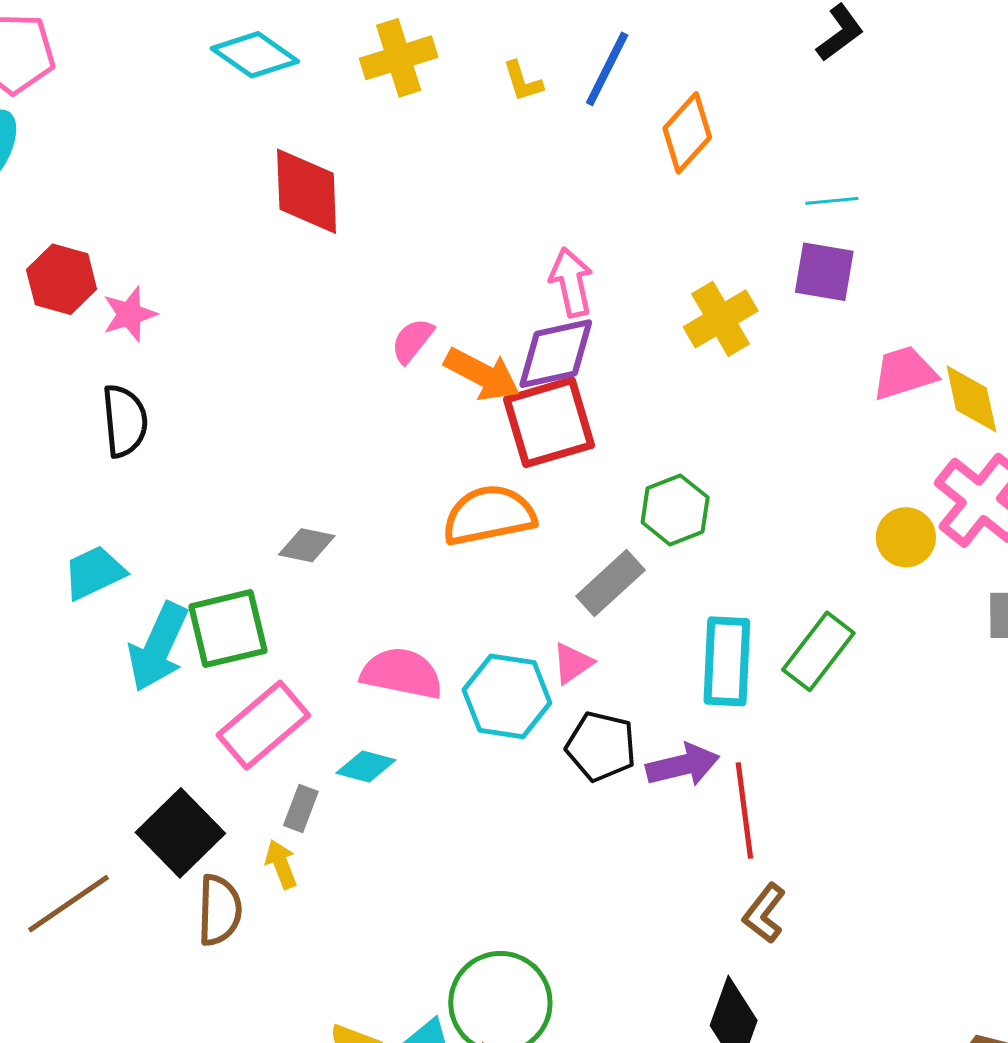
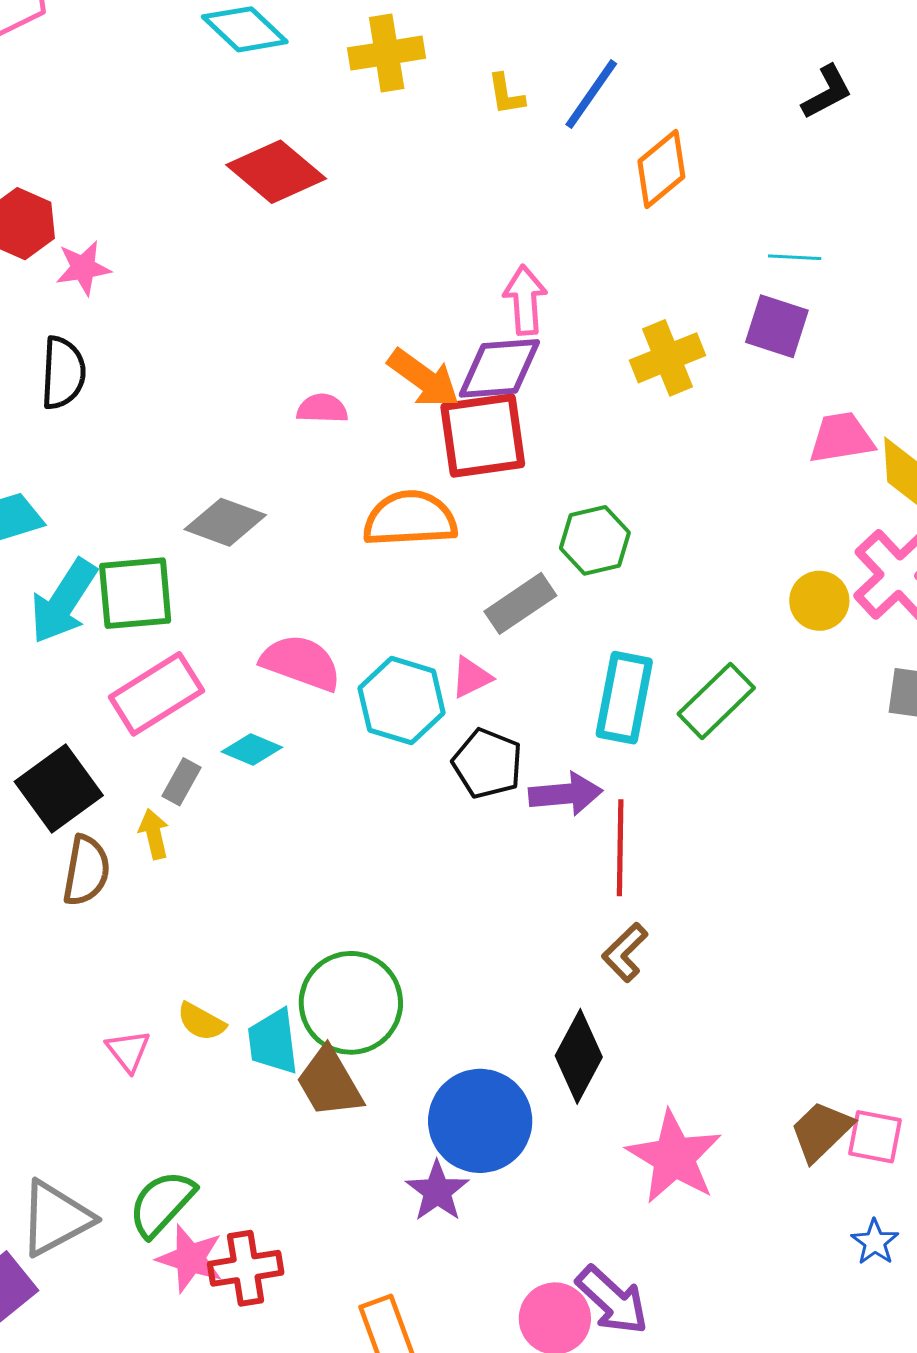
red diamond: (307, 191) -> (276, 172), turned -56
pink semicircle: (412, 341) -> (322, 408), moved, turned 45
gray diamond: (307, 545) -> (225, 522), size x1.4

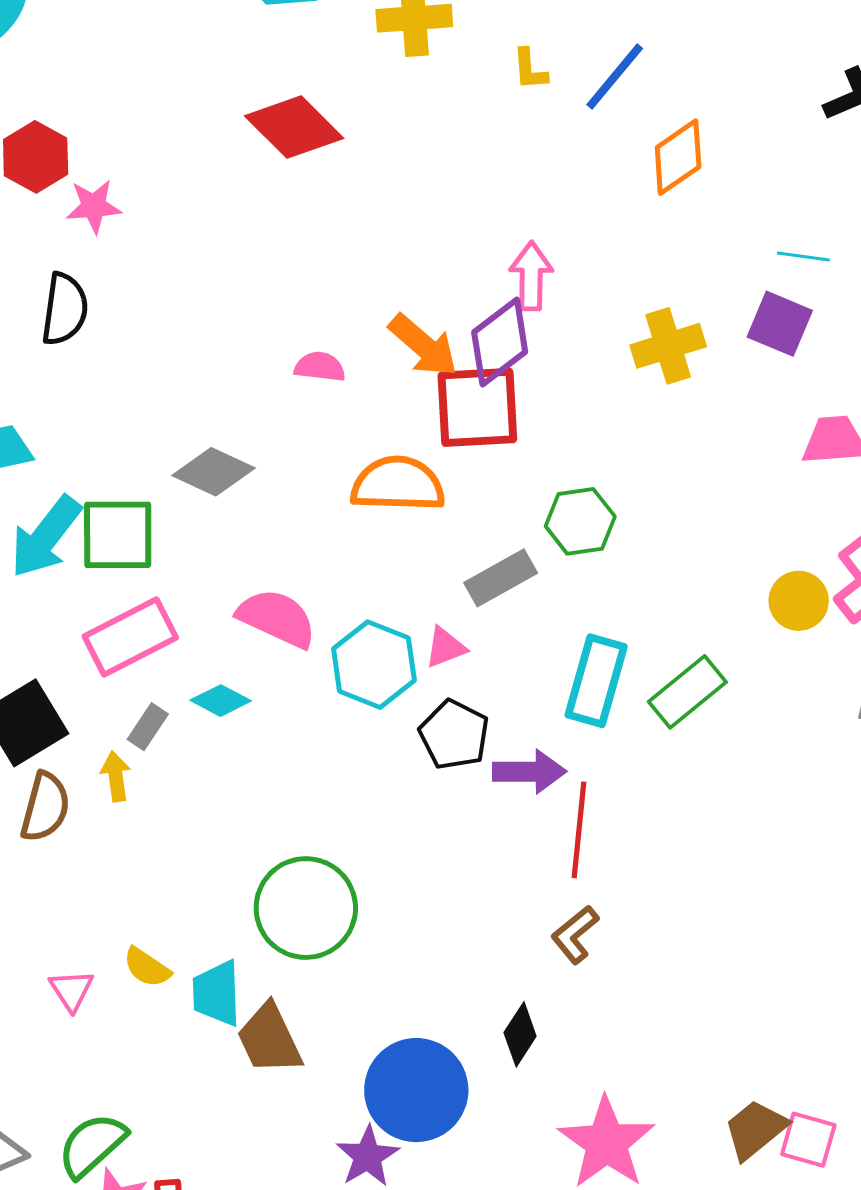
purple diamond: (499, 368) -> (500, 342), turned -38
green circle: (351, 1003) -> (306, 908), moved
black diamond: (579, 1056) -> (520, 1034), size x0.7

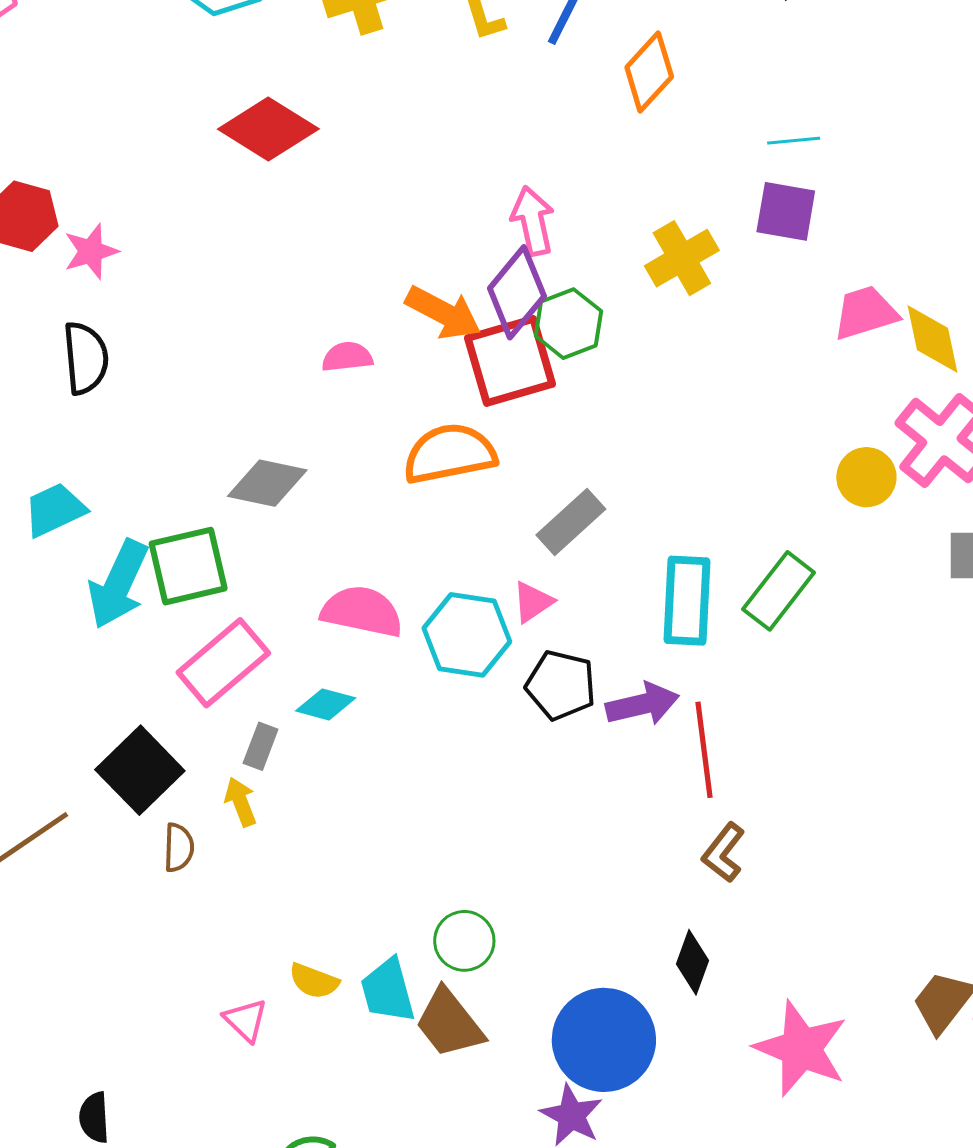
green hexagon: (580, 521) -> (568, 324), moved
brown semicircle: (45, 807) -> (179, 848), size x0.7
green circle: (306, 908) -> (464, 941), moved, size x0.6

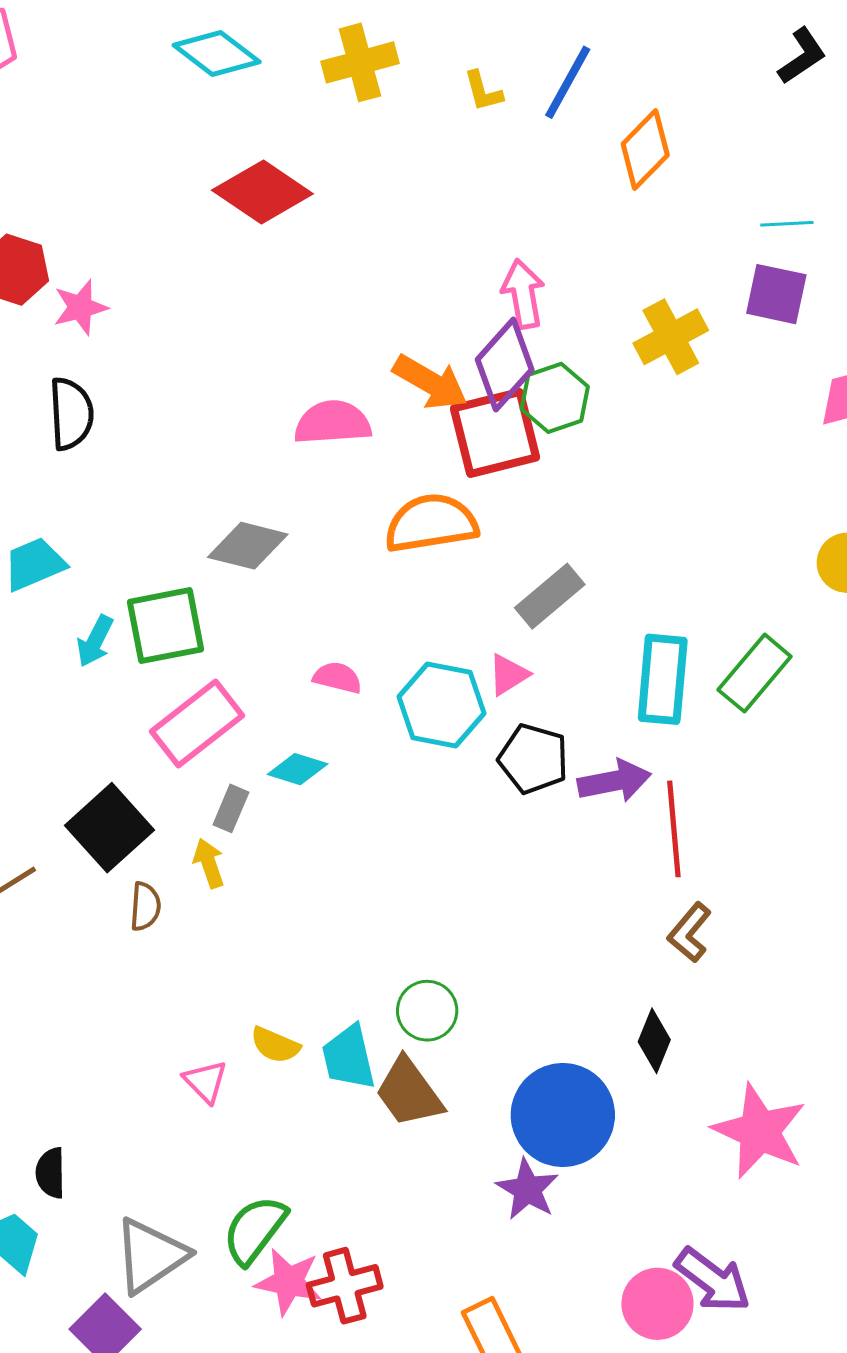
pink semicircle: (347, 357) -> (333, 423), size x1.5
cyan arrow: (118, 584) -> (95, 641), size x0.6
pink semicircle: (362, 611) -> (337, 678), size x0.6

